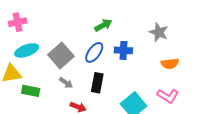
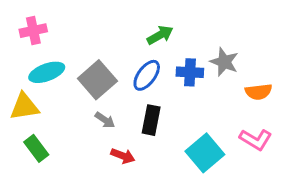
gray star: (159, 32) -> (224, 62), moved
green rectangle: (31, 91) -> (36, 148), moved, turned 42

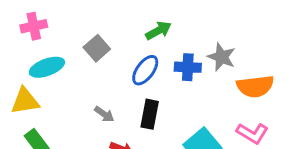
gray square: (97, 80) -> (97, 48), moved, size x0.7
orange semicircle: (259, 92) -> (255, 86), size x1.4

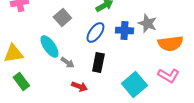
cyan ellipse: (47, 67) -> (49, 46), moved, turned 75

